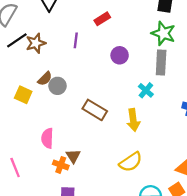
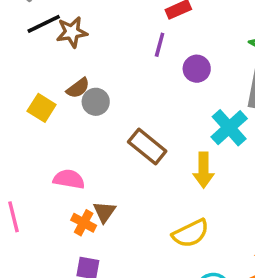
purple line: (76, 40) -> (160, 45), moved
cyan cross: (146, 90) -> (229, 128), size x1.5
pink semicircle: (47, 138) -> (69, 179), turned 90

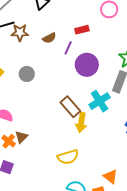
purple circle: (197, 69) -> (87, 65), size x1.5
brown semicircle: (78, 88) -> (49, 38), moved
brown rectangle: (147, 146) -> (70, 107), moved

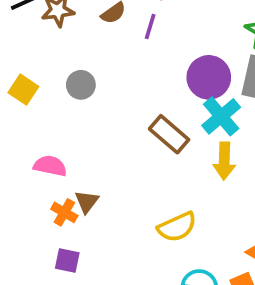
purple circle: (87, 65) -> (209, 77), moved
yellow arrow: (81, 123) -> (224, 161), moved

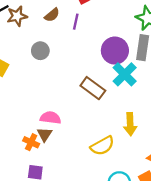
gray circle: (81, 85) -> (40, 51), moved
yellow arrow: (224, 161) -> (130, 124), moved
pink semicircle: (50, 166) -> (50, 118), moved

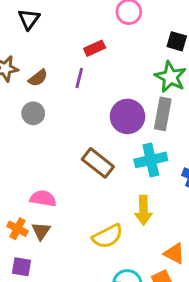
brown semicircle: (52, 15) -> (38, 78), moved
cyan cross: (125, 74) -> (151, 160), moved, turned 30
brown triangle: (45, 134) -> (41, 231), moved

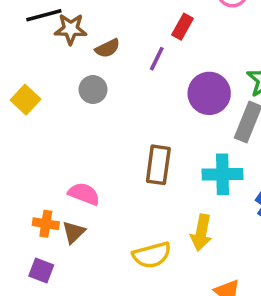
red rectangle: (95, 48) -> (182, 27), turned -48
purple circle: (127, 116) -> (209, 93), moved
brown rectangle: (98, 163) -> (158, 165), turned 48
orange cross: (17, 229) -> (46, 224), turned -30

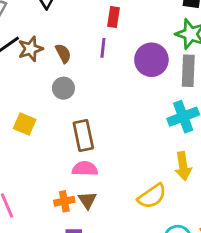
brown semicircle: (107, 48) -> (63, 53), turned -72
yellow square: (25, 100) -> (25, 124), moved
brown rectangle: (158, 165) -> (83, 136), moved

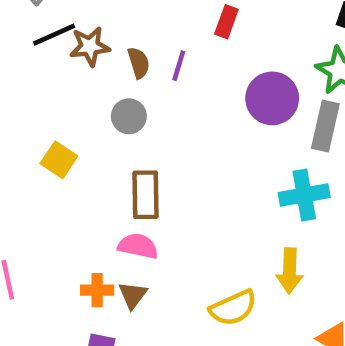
purple line: (103, 48) -> (179, 66), moved

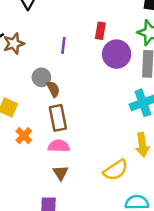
red rectangle: (226, 22) -> (100, 31), moved
brown semicircle: (139, 63) -> (53, 89), moved
orange cross: (97, 290) -> (24, 136), moved, turned -35

